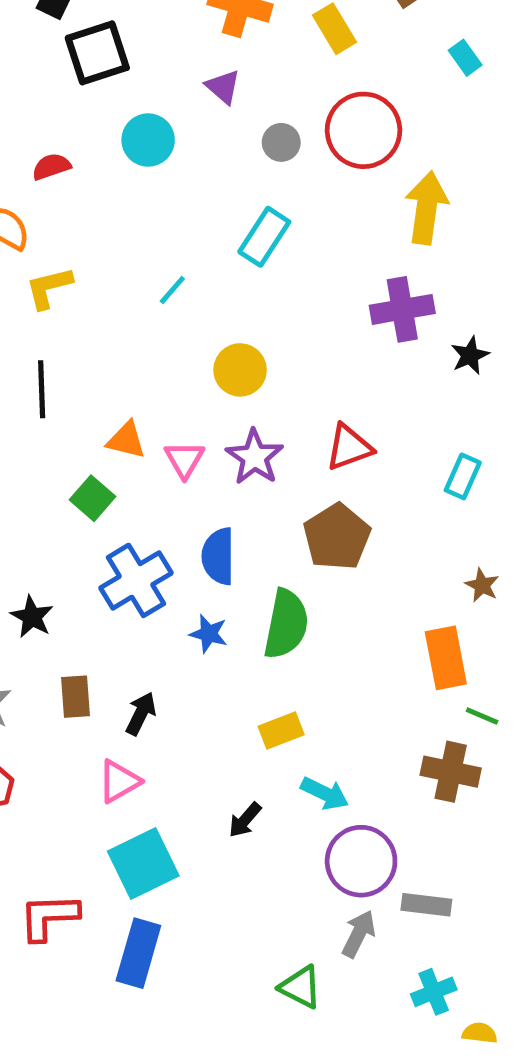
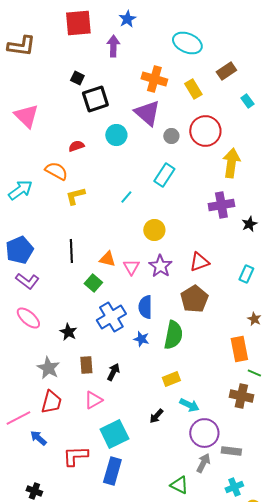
purple triangle: (223, 87) -> (147, 113), size x1.8
black line: (42, 389) -> (71, 251), moved
pink triangle: (119, 781) -> (93, 400), moved

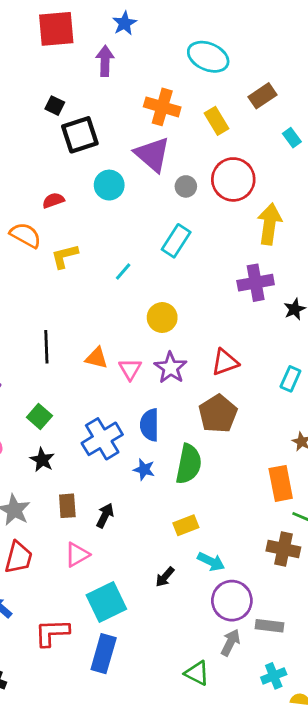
yellow L-shape: (75, 196) -> (65, 256), moved
green square: (93, 283) -> (39, 417), moved

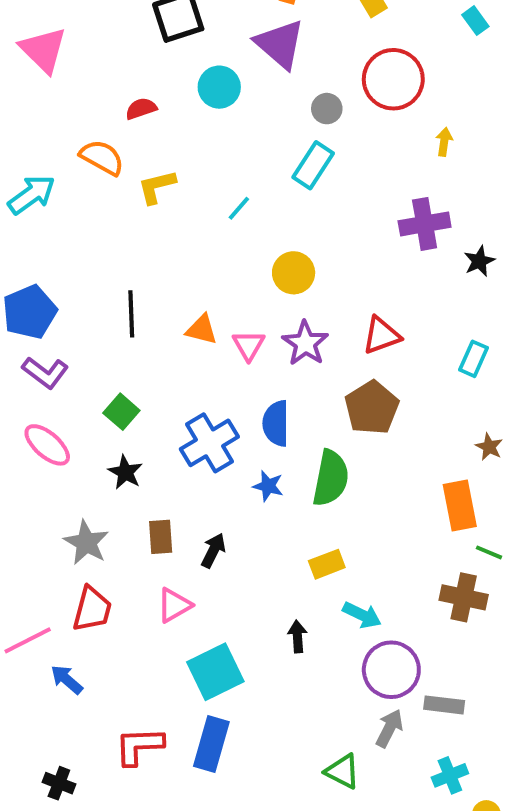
gray circle: (186, 186) -> (327, 109), moved
yellow arrow: (270, 224) -> (444, 142), size x0.5
black arrow: (165, 577) -> (297, 636), turned 135
red L-shape: (52, 633) -> (139, 746), moved

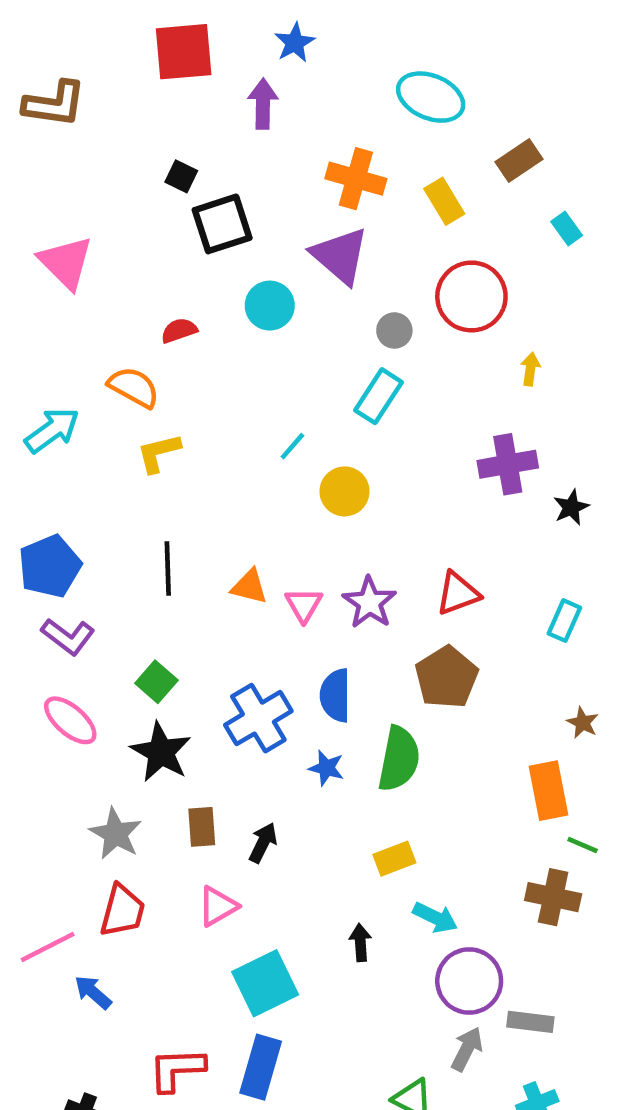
yellow L-shape: (157, 187) -> (159, 453), moved
yellow circle: (294, 273) -> (345, 491), moved
black star: (125, 472) -> (161, 752), size x1.5

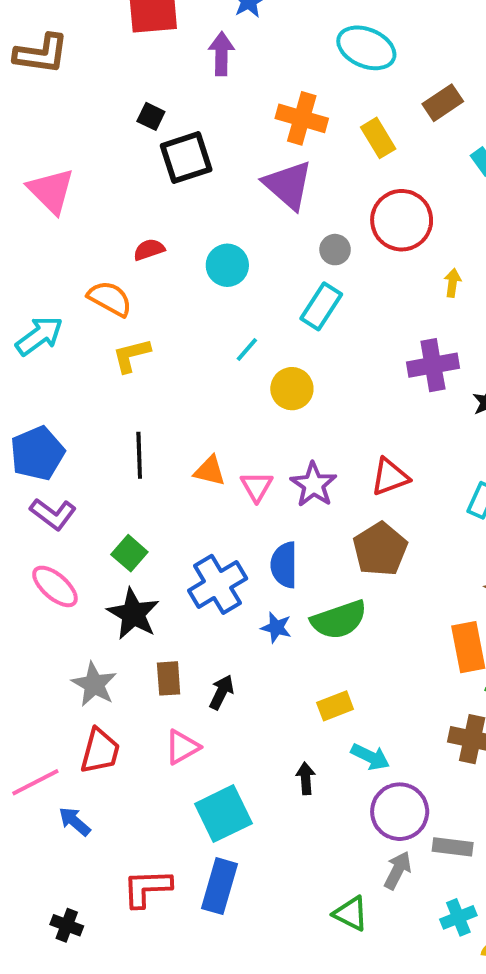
cyan circle: (270, 306) -> (227, 265), moved
green semicircle: (399, 759) -> (339, 620), turned 60

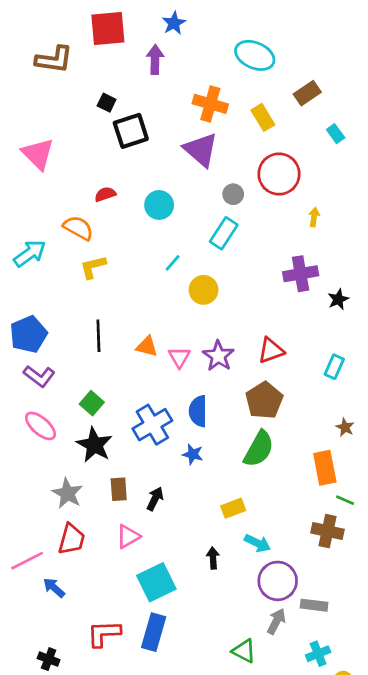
brown L-shape: (41, 54) -> (54, 59), moved
green semicircle: (339, 620) -> (259, 449), moved, turned -42

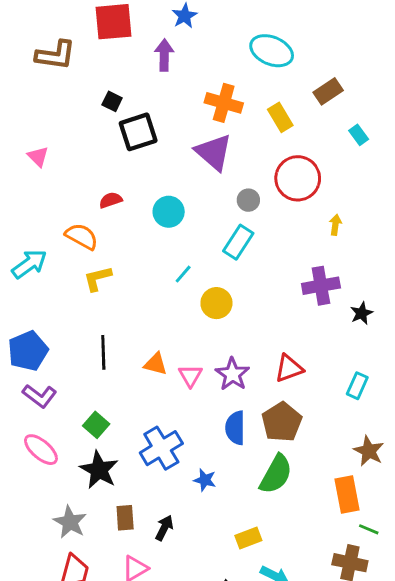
pink triangle: (38, 154) -> (38, 157), size x0.6
blue semicircle: (198, 411) -> (235, 428), moved
brown star: (345, 427) -> (369, 451), size x1.5

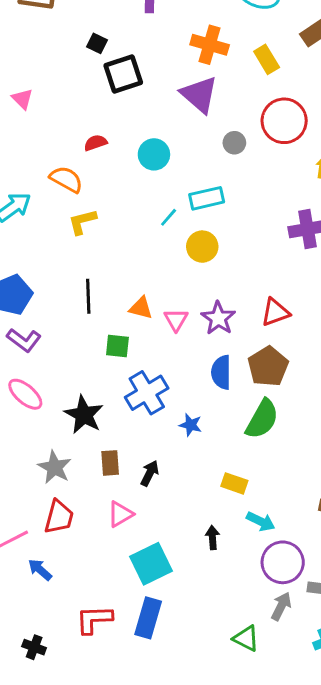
cyan rectangle: (238, 242) -> (207, 198), moved, turned 44
green square: (96, 425) -> (117, 346), moved, turned -35
yellow rectangle: (248, 538) -> (234, 483), turned 40

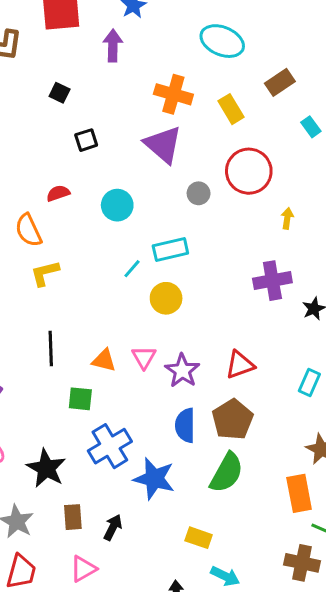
black square: (123, 74) -> (86, 140), moved, size x0.6
orange semicircle: (66, 179) -> (29, 230), turned -144
pink triangle: (176, 320) -> (144, 357), moved
blue star: (191, 425) -> (154, 479), size x1.8

